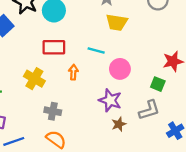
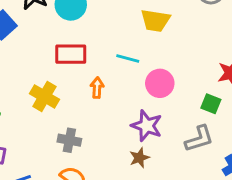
brown star: (119, 124) -> (139, 158), moved

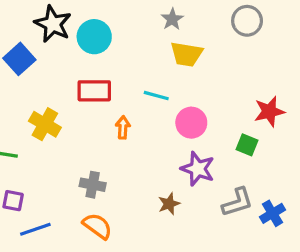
yellow cross: (44, 96) -> (45, 124), moved
purple star: (147, 126) -> (198, 169), moved
gray L-shape: (199, 139) -> (237, 202), moved

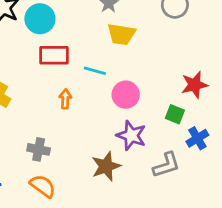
red rectangle: (94, 91) -> (54, 55), moved
brown star: (169, 204) -> (106, 166), size x1.5
blue cross: (272, 213) -> (197, 138), moved

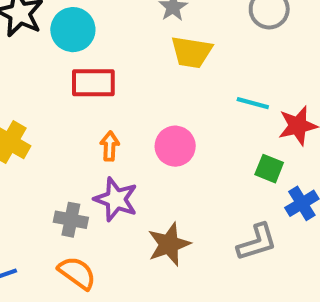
cyan line: (95, 71) -> (253, 103), moved
pink circle: (126, 95) -> (175, 146), moved
purple star: (131, 135) -> (116, 199), moved

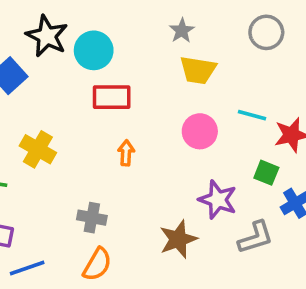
pink circle: (175, 146) -> (200, 131), moved
purple star: (116, 199) -> (218, 200), moved
orange semicircle: (77, 273) -> (97, 264), turned 84

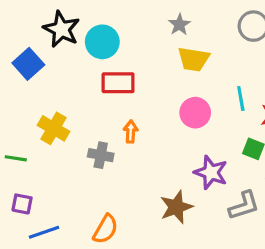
cyan line: (252, 115) -> (241, 98), turned 65
gray cross: (92, 218) -> (101, 155), moved

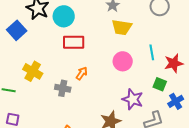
orange arrow: (131, 132) -> (82, 73), turned 32

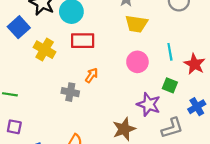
red star: (174, 63) -> (195, 64), turned -30
yellow cross: (33, 71) -> (45, 50), moved
green square: (160, 84) -> (170, 85), moved

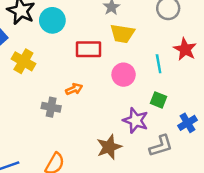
red rectangle: (83, 41) -> (89, 49), moved
red star: (195, 64) -> (185, 49), moved
orange arrow: (92, 75) -> (74, 89), turned 32

